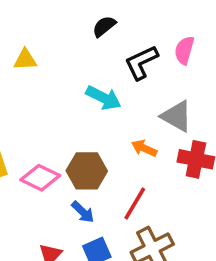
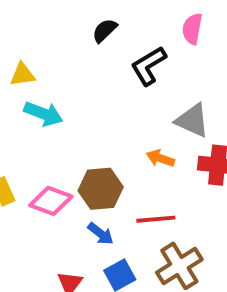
pink semicircle: (184, 50) -> (192, 29), moved
cyan arrow: (103, 98) -> (43, 114), moved
red line: (135, 204) -> (156, 219), turned 60

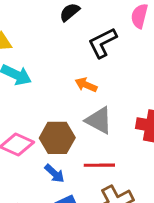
gray triangle: (192, 120) -> (99, 120), moved
orange arrow: (160, 158) -> (86, 85), moved

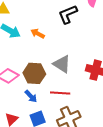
orange arrow: (86, 85) -> (38, 34), moved

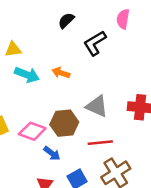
blue arrow: (31, 96) -> (52, 153), moved

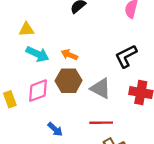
black L-shape: (95, 43) -> (126, 56), moved
brown hexagon: (64, 123) -> (69, 81), moved
pink diamond: (32, 131) -> (38, 91), moved, turned -45

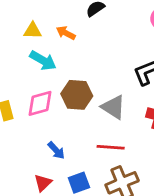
orange arrow: (69, 55) -> (66, 33), moved

